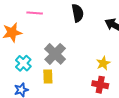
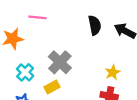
black semicircle: (78, 13) -> (95, 25), moved
yellow rectangle: (48, 77) -> (52, 87), turned 64

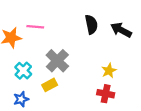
pink line: (37, 17) -> (35, 27), moved

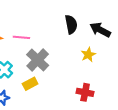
pink line: (35, 27) -> (21, 37), moved
yellow star: (109, 71) -> (88, 55), moved

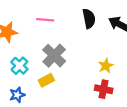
pink line: (21, 37) -> (45, 20), moved
yellow star: (88, 55) -> (106, 66), moved

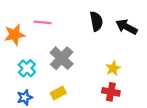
pink line: (45, 20) -> (43, 22), moved
yellow rectangle: (46, 80) -> (58, 93), moved

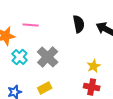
cyan cross: (27, 68) -> (20, 57), moved

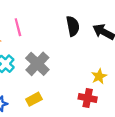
pink line: (31, 25) -> (18, 27), turned 70
yellow star: (94, 66) -> (99, 76), moved

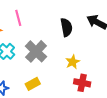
black semicircle: (73, 26) -> (66, 27), moved
yellow star: (99, 76) -> (73, 62), moved

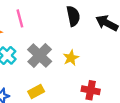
black semicircle: (66, 27) -> (73, 16), moved
yellow star: (73, 62) -> (71, 58), moved

